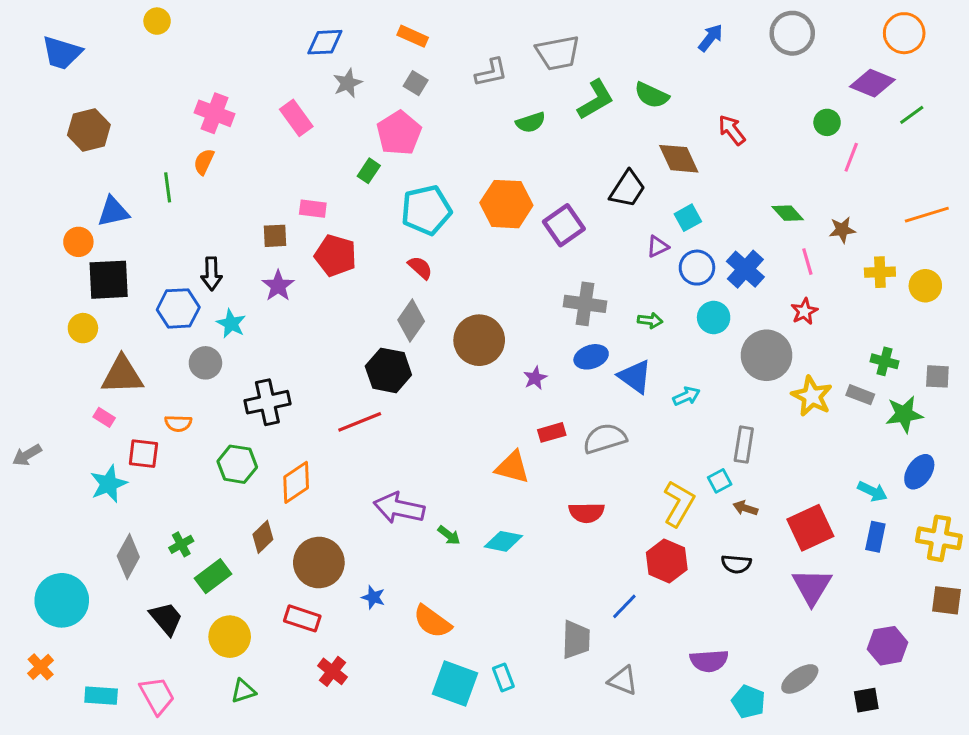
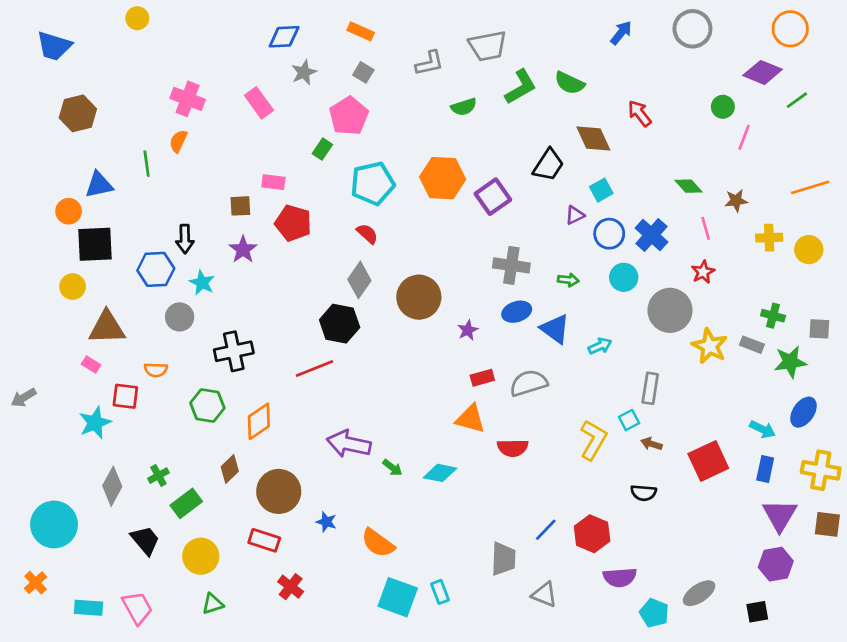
orange triangle: (512, 467) -> (470, 419), moved
red hexagon: (667, 561) -> (592, 534), moved
purple triangle: (812, 587) -> (780, 515), moved

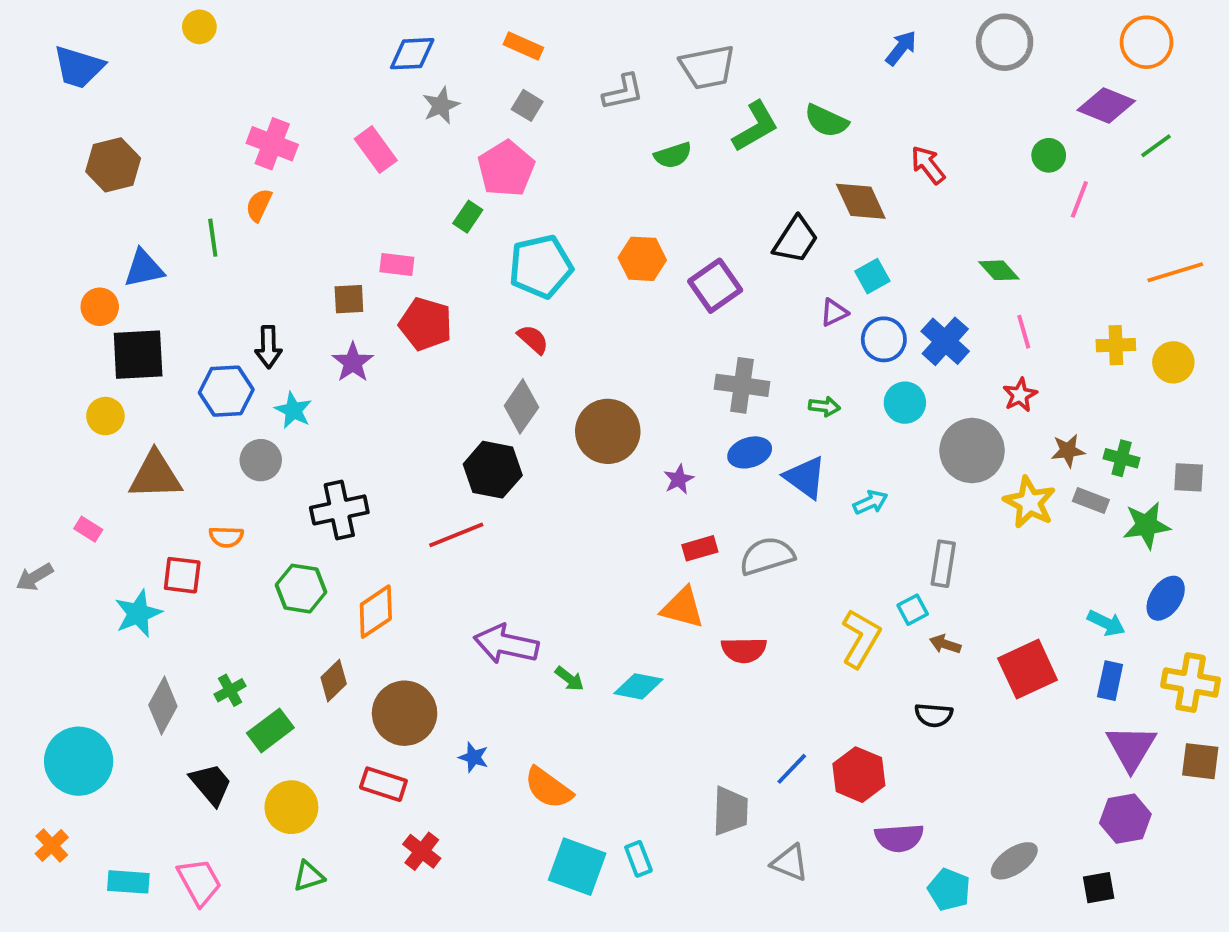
orange hexagon: (443, 178) -> (642, 259), size x0.7
brown star: (736, 201) -> (1068, 451), moved
pink rectangle: (91, 365) -> (88, 529), moved

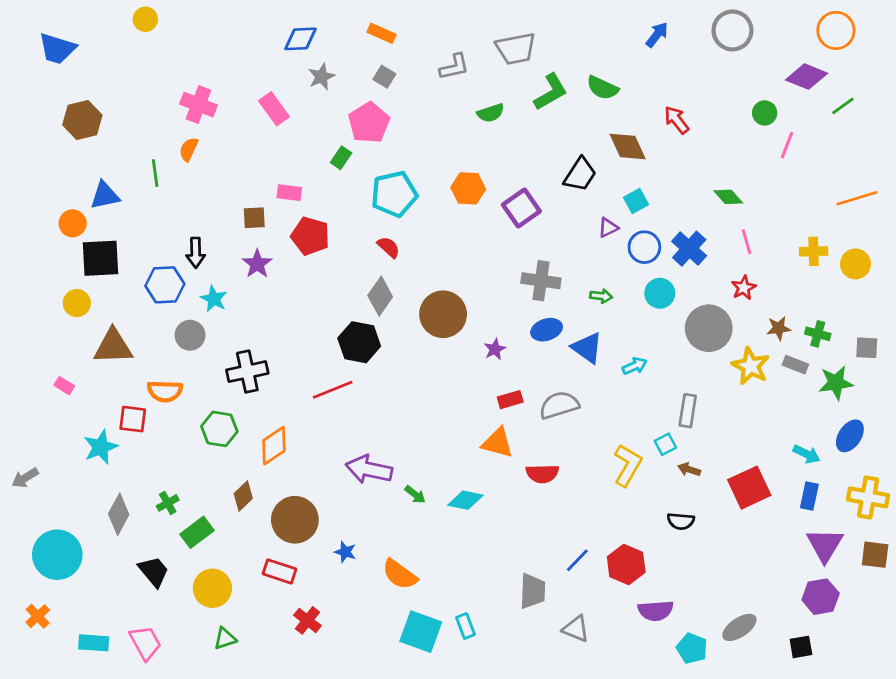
orange semicircle: (226, 537) -> (165, 391), size x1.4
gray arrow: (35, 577) -> (25, 478), moved

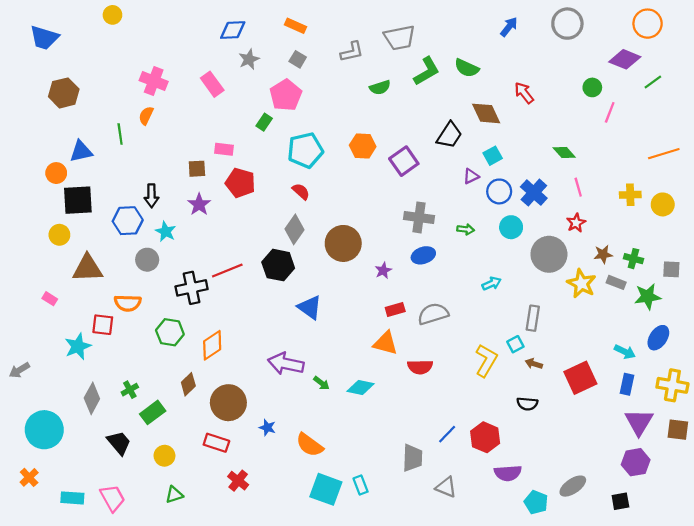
blue triangle: (587, 348) -> (310, 307), moved
red line: (333, 390) -> (227, 271), moved
yellow circle: (212, 588) -> (164, 456), size x0.7

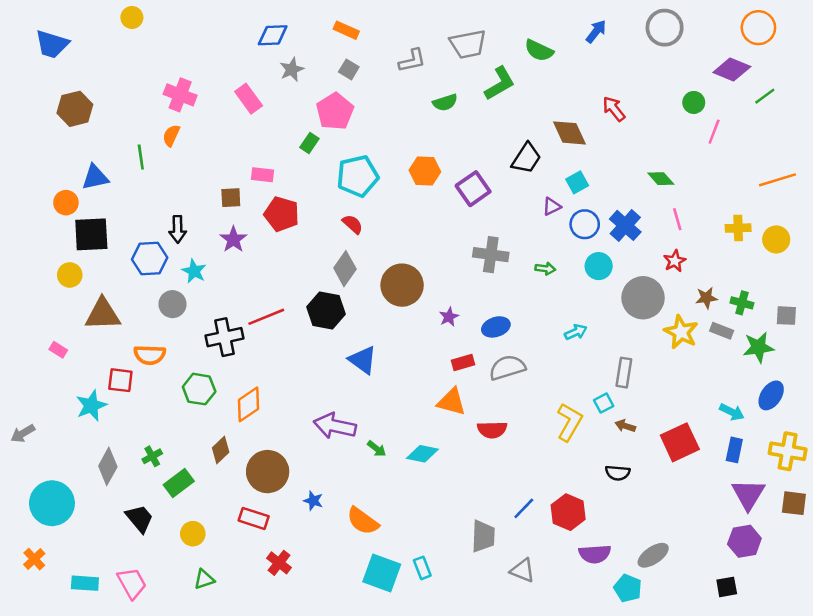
green semicircle: (467, 68) -> (539, 50), moved
blue ellipse: (423, 255) -> (496, 327), moved
gray ellipse: (573, 486) -> (653, 555), moved

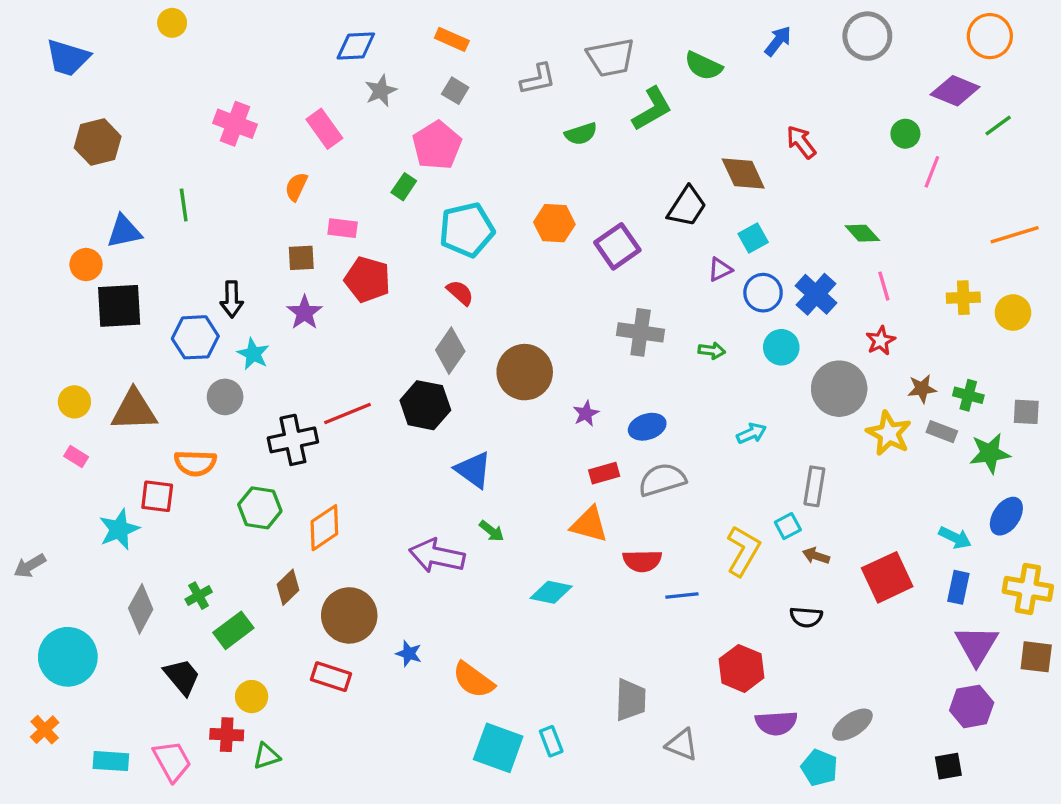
orange semicircle: (171, 135) -> (296, 187), moved
yellow circle: (70, 275) -> (74, 402), moved
green arrow: (377, 449) -> (492, 531), moved
blue line: (524, 508) -> (682, 596), moved, turned 40
red cross: (279, 563) -> (227, 735), moved, turned -35

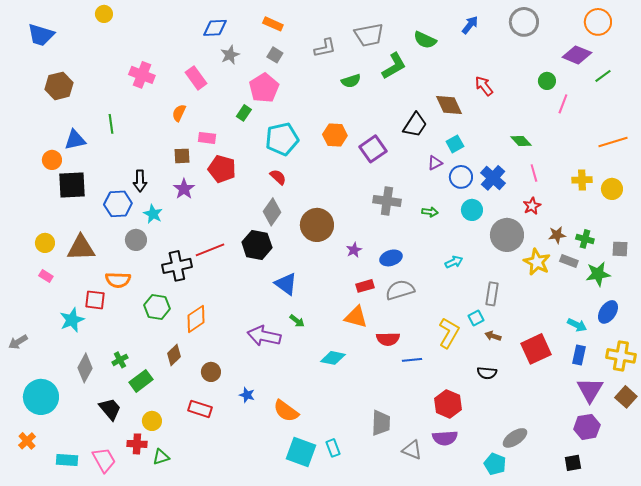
brown circle: (349, 615) -> (211, 372), size x0.6
brown square: (1036, 657) -> (626, 397), turned 35
purple semicircle: (776, 723) -> (445, 438), moved

